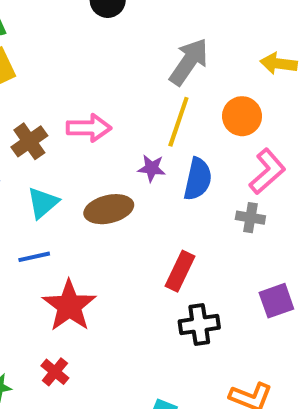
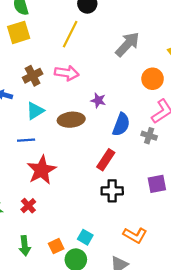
yellow line: (178, 122) -> (70, 34), moved
blue semicircle: (198, 179) -> (121, 124), moved

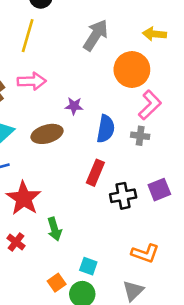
orange circle: (153, 79) -> (132, 70), size x1.4
black cross: (112, 191) -> (123, 196), moved
green arrow: (25, 246) -> (54, 229), moved

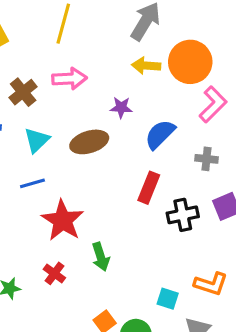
yellow arrow: (154, 34) -> (146, 66), moved
blue semicircle: (106, 129) -> (160, 134), turned -144
gray cross: (140, 136) -> (206, 159), moved
cyan square: (88, 266) -> (168, 299), moved

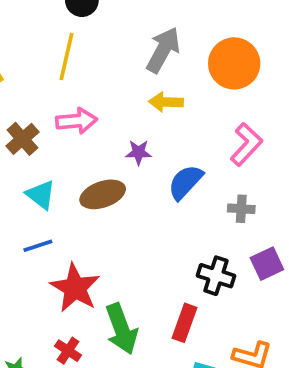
orange circle: (190, 62) -> (234, 63), moved
cyan triangle: (37, 140) -> (41, 195), turned -36
red rectangle: (149, 188) -> (184, 323), moved
black cross: (183, 215) -> (216, 276), turned 32
green arrow: (101, 257) -> (121, 329), size x1.5

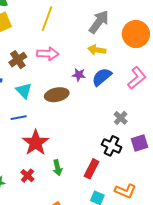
blue semicircle: (185, 182) -> (102, 77), moved
gray cross: (241, 209) -> (121, 118), moved, turned 32
green arrow: (121, 329) -> (57, 168), size x0.6

